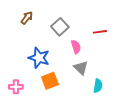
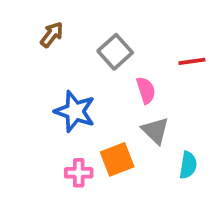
orange square: (50, 81) -> (117, 159), moved
pink cross: (16, 87) -> (79, 173), moved

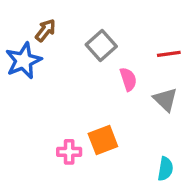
blue star: (75, 111) -> (24, 61), moved, turned 30
gray triangle: (155, 131) -> (165, 100), moved
cyan semicircle: (188, 165) -> (165, 169), moved

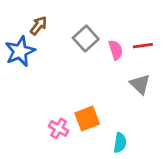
pink semicircle: (128, 79) -> (116, 50), moved
pink cross: (69, 152) -> (59, 128), turned 30
cyan semicircle: (165, 169) -> (120, 143), moved

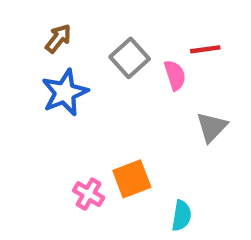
red line: (143, 46) -> (205, 49), moved
blue star: (20, 51) -> (65, 92), moved
gray triangle: (140, 84) -> (212, 127), turned 30

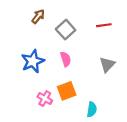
brown arrow: (58, 38) -> (38, 16), moved
pink semicircle: (175, 75) -> (66, 59), moved
blue star: (65, 92) -> (33, 61), moved

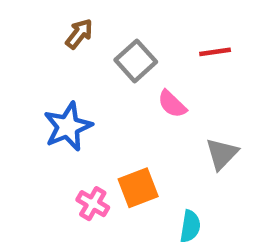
pink semicircle: (66, 59) -> (172, 104), moved, turned 152
gray triangle: (107, 65) -> (222, 154), moved

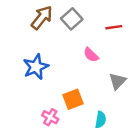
brown arrow: (79, 34) -> (42, 18), size x1.5
gray square: (136, 61) -> (72, 19), moved
pink cross: (93, 204) -> (50, 117), moved

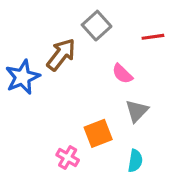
brown arrow: (42, 18) -> (61, 55), moved
blue star: (36, 67) -> (23, 77), moved
gray triangle: (117, 81) -> (137, 111), moved

